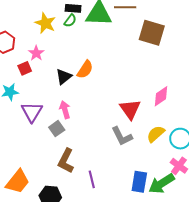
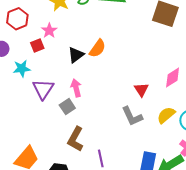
red triangle: (130, 109) -> (141, 90), size x0.7

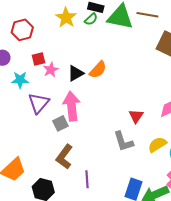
pink star: (49, 31) -> (51, 70), moved
pink arrow: (76, 88) -> (72, 106), size x1.6

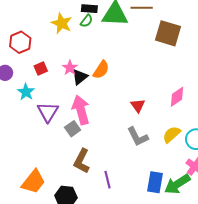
pink star: (51, 70) -> (70, 68), moved
cyan star: (20, 80) -> (26, 92), turned -30
red triangle: (136, 116) -> (138, 106), moved

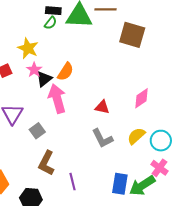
yellow star: (62, 23) -> (28, 48), moved
red triangle: (138, 106) -> (102, 107), turned -42
pink arrow: (81, 110) -> (57, 99), moved

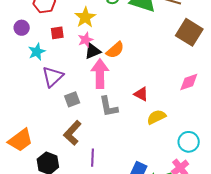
pink diamond: (142, 98) -> (189, 82), moved
yellow semicircle: (136, 136) -> (156, 117), moved
gray L-shape: (102, 138) -> (108, 107), moved

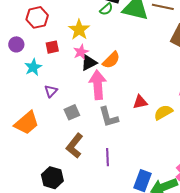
purple triangle: (53, 77) -> (51, 91), size x0.6
red triangle: (141, 94) -> (140, 102), turned -35
yellow semicircle: (156, 117) -> (163, 112), moved
orange trapezoid: (20, 140) -> (27, 123), moved
purple line: (93, 158) -> (108, 157), moved

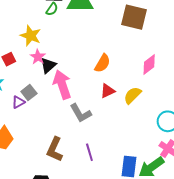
orange semicircle: (111, 60) -> (102, 63), moved
purple triangle: (51, 91) -> (18, 102), turned 32
gray square: (72, 112) -> (29, 93), moved

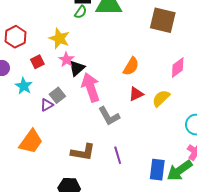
brown L-shape: (55, 149) -> (83, 152), turned -105

